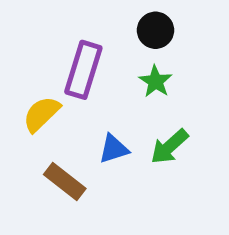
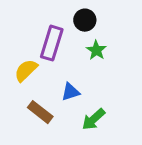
black circle: (156, 30) -> (85, 20), moved
green arrow: (169, 147) -> (93, 119), moved

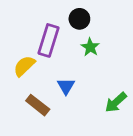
blue triangle: (70, 92) -> (66, 86), turned -42
green arrow: (93, 119) -> (116, 102), moved

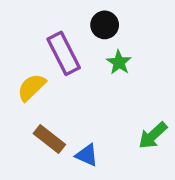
purple rectangle: (48, 40) -> (64, 53), turned -44
blue triangle: (66, 86) -> (87, 155), moved, turned -36

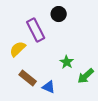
green star: (119, 62) -> (67, 62), moved

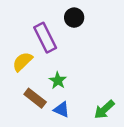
green star: (67, 62) -> (58, 81), moved
green arrow: (86, 76) -> (104, 109), moved

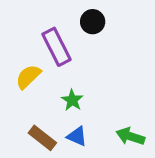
brown rectangle: (35, 98) -> (42, 138), moved
green arrow: (104, 109) -> (130, 136), turned 60

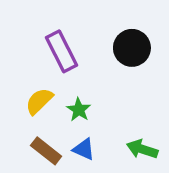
black circle: (93, 22) -> (132, 48), moved, size x1.4
yellow semicircle: (28, 77) -> (39, 101), moved

